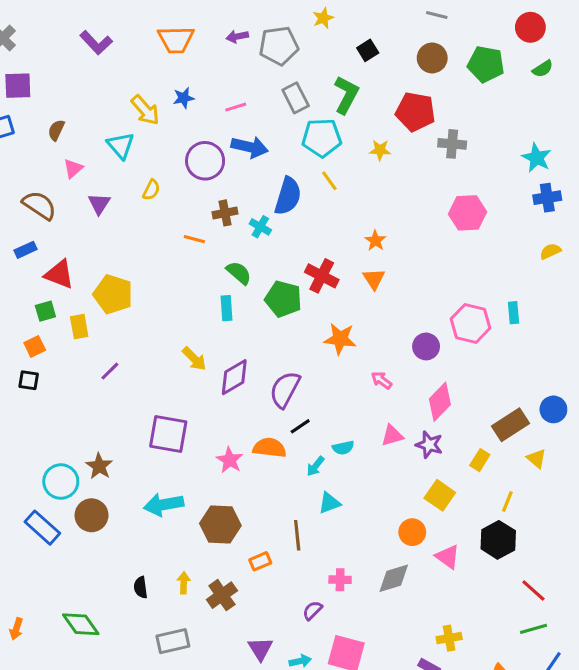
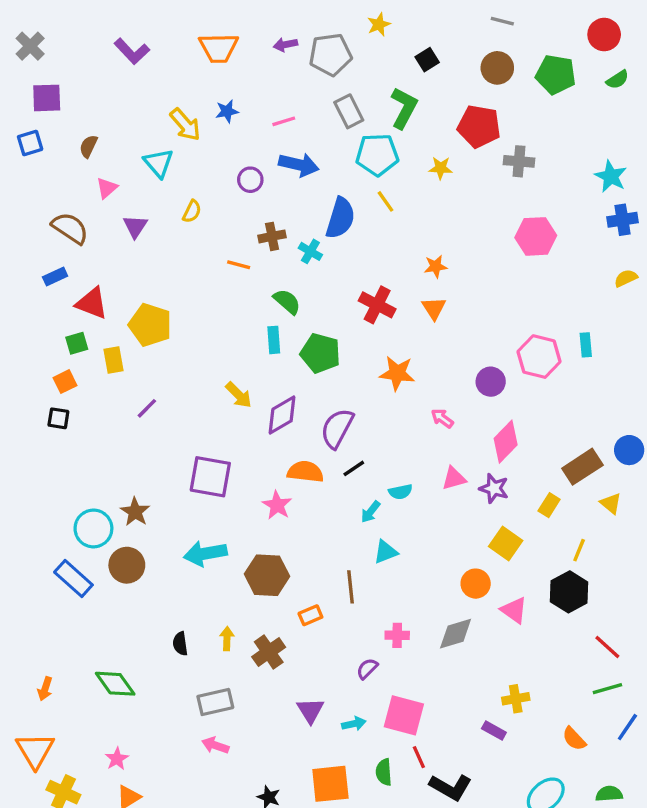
purple circle: (205, 161) -> (250, 180), size x0.6
orange star: (375, 241) -> (436, 266), turned 30
green pentagon: (283, 299) -> (320, 353), moved
orange semicircle: (270, 448) -> (305, 472), moved

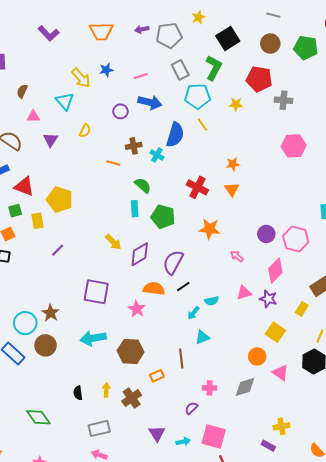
black square: (427, 60) -> (228, 38), size x1.6
pink triangle: (107, 188) -> (33, 116), turned 40
pink hexagon: (539, 357) -> (296, 239), moved

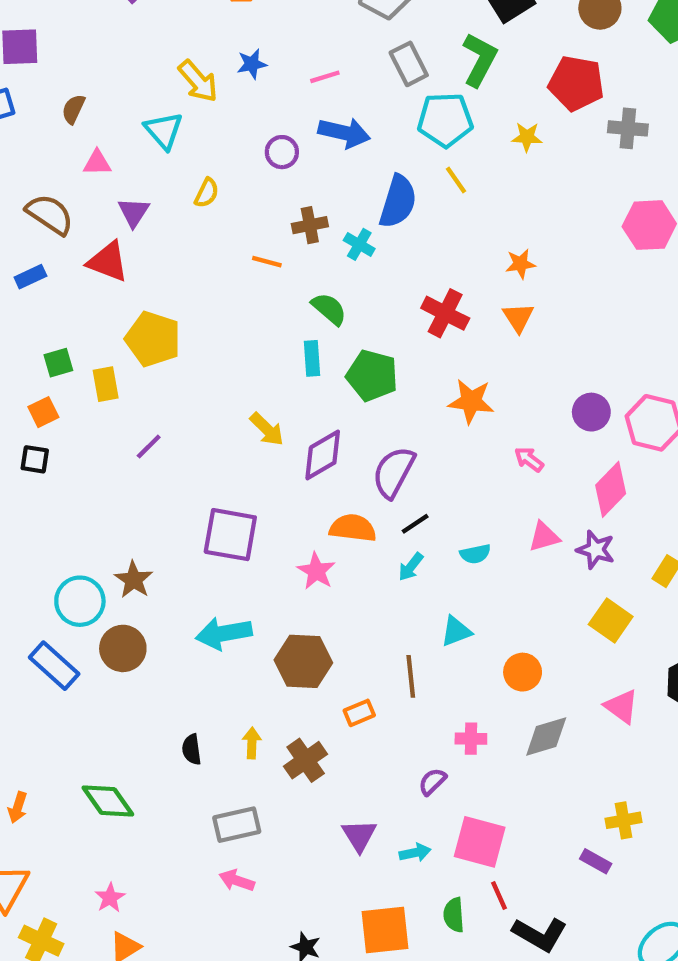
red triangle: (24, 186) -> (108, 262), moved
cyan arrow: (193, 313) -> (411, 567), moved
orange circle: (257, 357) -> (523, 672), moved

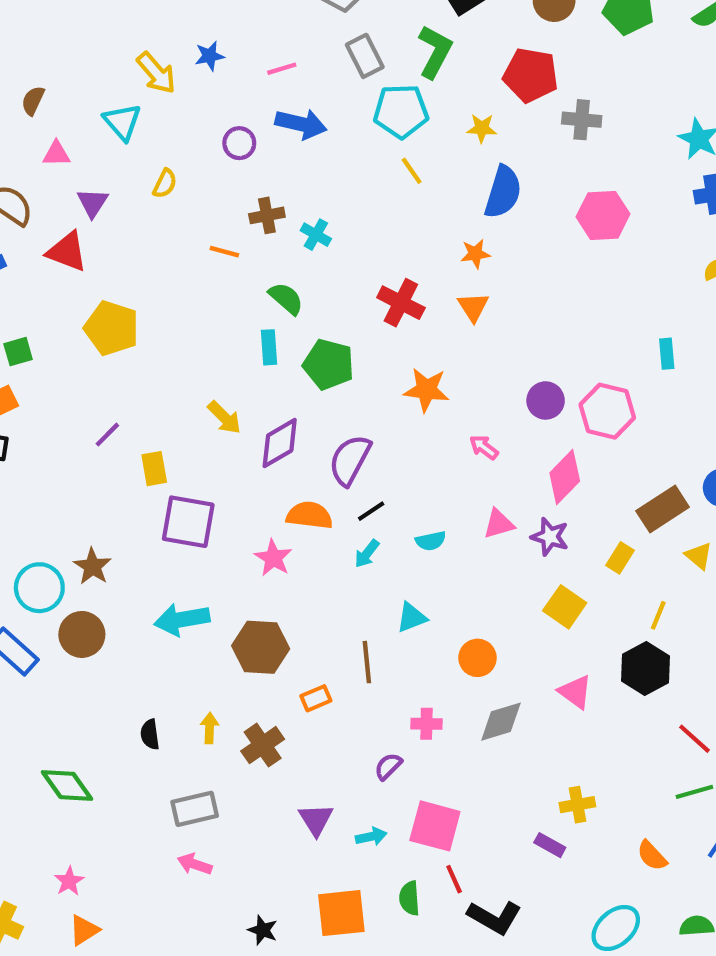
blue semicircle: (398, 201) -> (503, 192), moved
yellow rectangle: (106, 384) -> (154, 469), moved

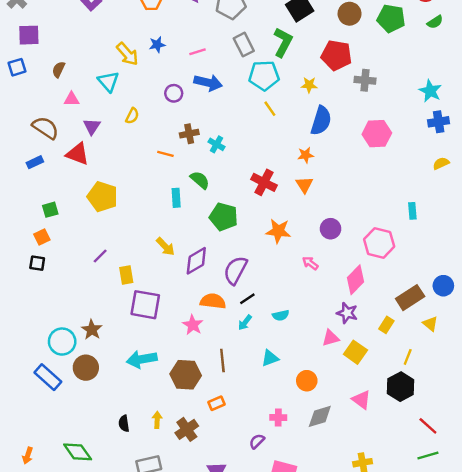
cyan rectangle: (269, 347) -> (176, 198), moved
purple circle: (546, 400) -> (331, 229), moved
pink triangle: (499, 524) -> (331, 338), moved
brown line: (367, 662) -> (222, 361), moved

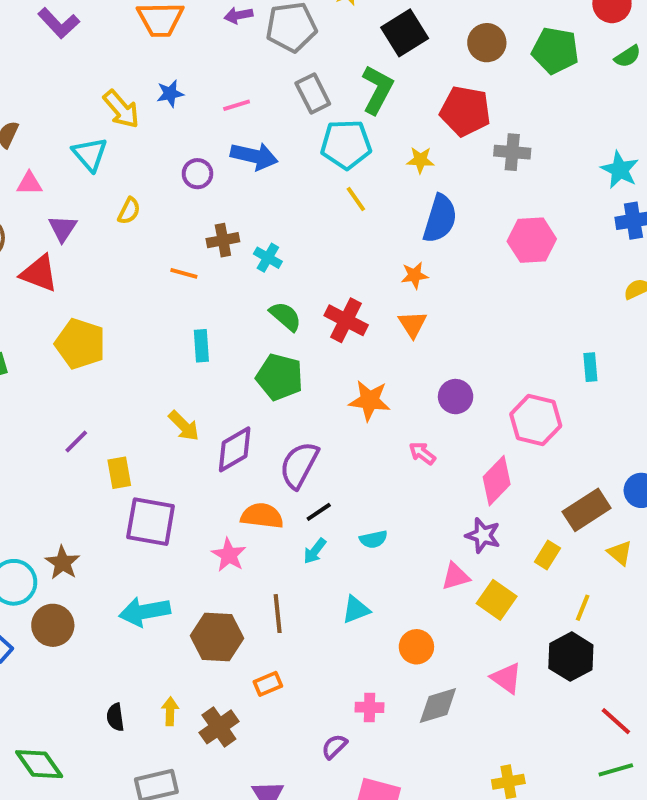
green semicircle: (200, 180) -> (285, 316), moved

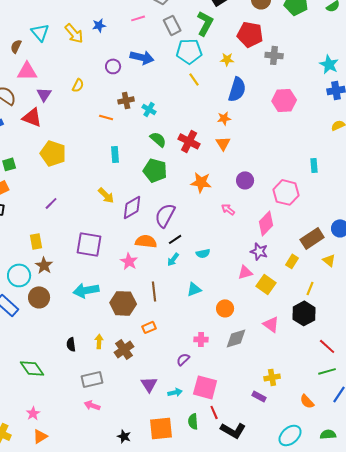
pink line: (237, 105) -> (138, 18), moved
cyan triangle: (90, 154) -> (40, 32), moved
pink triangle: (29, 183) -> (27, 71), size x1.5
yellow rectangle: (119, 473) -> (36, 241), moved

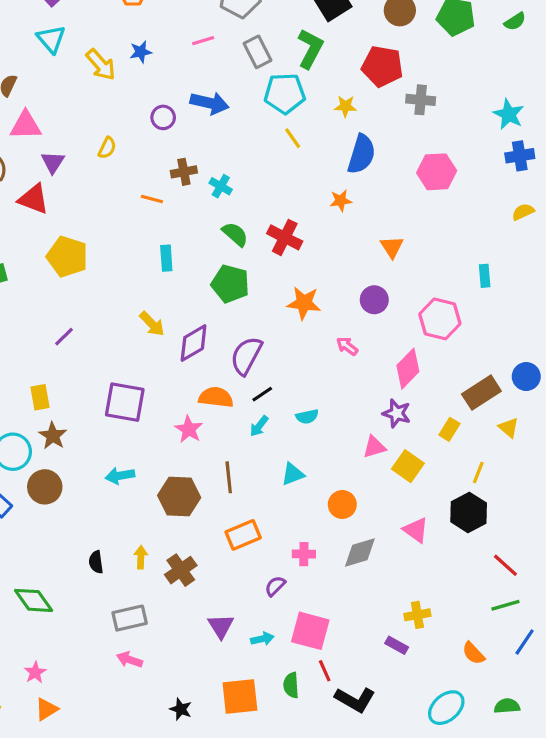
cyan triangle: (40, 32) -> (51, 39), moved
orange triangle: (223, 143) -> (392, 247), moved
cyan arrow: (86, 290) -> (120, 476), size x0.7
orange rectangle: (149, 327) -> (243, 535), moved, size x1.5

